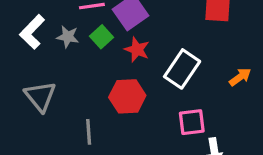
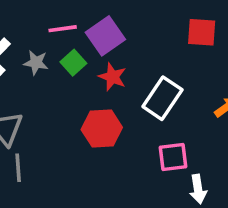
gray line: (89, 132) -> (18, 168), moved

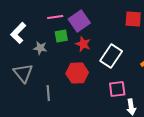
gray star: (36, 63) -> (40, 48), moved
green square: (73, 63) -> (61, 36), turned 32
gray line: (18, 168) -> (48, 93), moved

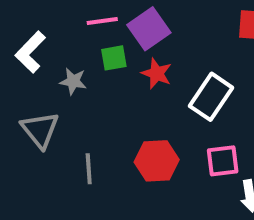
red hexagon: (77, 73) -> (157, 161), moved

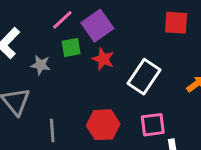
pink line: (102, 21) -> (62, 20), turned -35

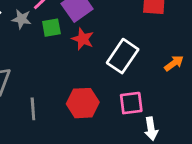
gray star: (41, 65) -> (22, 19), moved

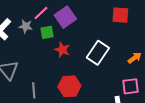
red star: (83, 39) -> (62, 50), moved
pink square: (131, 103) -> (131, 86), moved

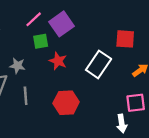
red square: (120, 15) -> (125, 39), moved
gray star: (26, 26) -> (17, 66), moved
gray line: (34, 90) -> (26, 96), moved

